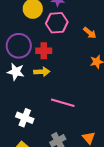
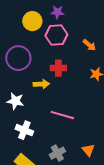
red cross: (44, 51) -> (58, 68), moved
white star: (16, 72) -> (15, 101), moved

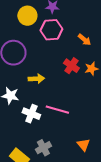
red cross: (58, 68) -> (71, 66), moved, turned 35
white cross: (24, 130) -> (31, 114), moved
gray cross: (57, 153) -> (43, 148), moved

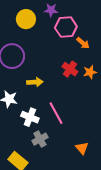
pink hexagon: (51, 30) -> (66, 27), moved
pink line: (57, 110) -> (56, 113), turned 45
gray cross: (43, 148) -> (40, 139), moved

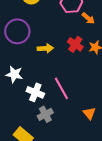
yellow arrow: (35, 82) -> (45, 48), moved
orange triangle: (82, 148) -> (89, 113), moved

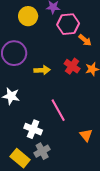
white cross: (35, 92) -> (33, 129), moved
gray cross: (45, 114) -> (42, 151), moved

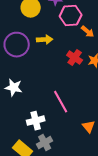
yellow arrow: (42, 70) -> (45, 40), moved
white cross: (33, 129) -> (36, 121), turned -36

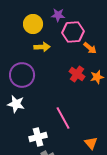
yellow arrow: (45, 40) -> (42, 47), moved
purple circle: (17, 45) -> (22, 75), moved

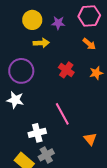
purple star: (58, 15) -> (58, 23), moved
pink hexagon: (73, 32) -> (89, 16), moved
red cross: (77, 74) -> (66, 70), moved

